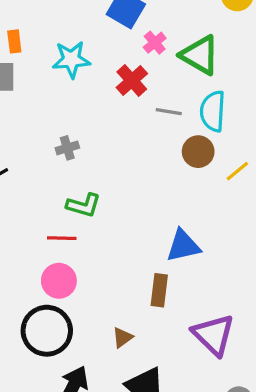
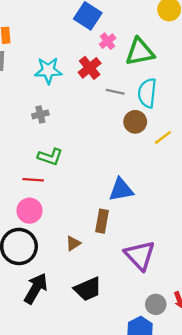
green triangle: (200, 55) -> (140, 52), turned -44
cyan star: (71, 59) -> (48, 70), moved
brown triangle: (122, 337) -> (73, 243), moved

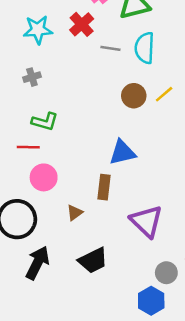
brown circle: (135, 122) -> (134, 96), moved
pink circle: (30, 211) -> (44, 177), moved

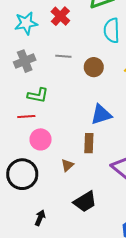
gray line: (110, 48) -> (63, 56), moved
gray cross: (32, 77) -> (25, 61), size x1.5
brown circle: (134, 96) -> (94, 67), moved
black arrow: (37, 263) -> (40, 218), moved, size x0.6

